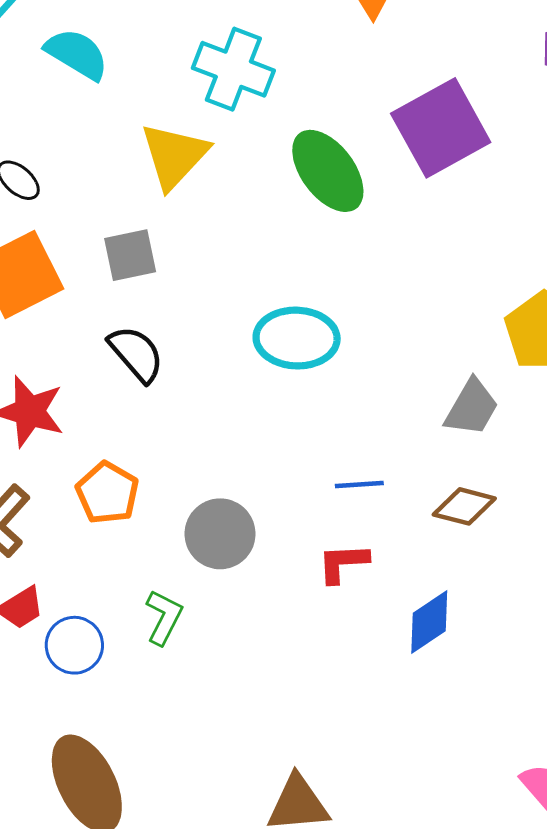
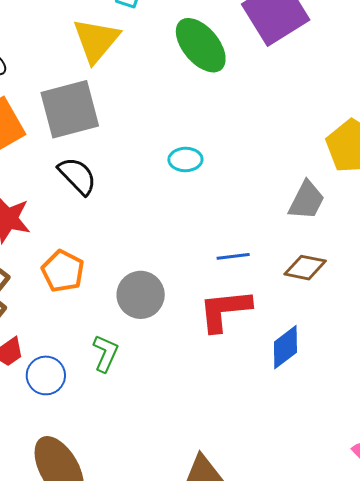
gray square: (130, 255) -> (70, 109), size x1.6
cyan ellipse: (297, 338) -> (185, 159), size x0.6
red L-shape: (343, 563) -> (225, 310), size x1.5

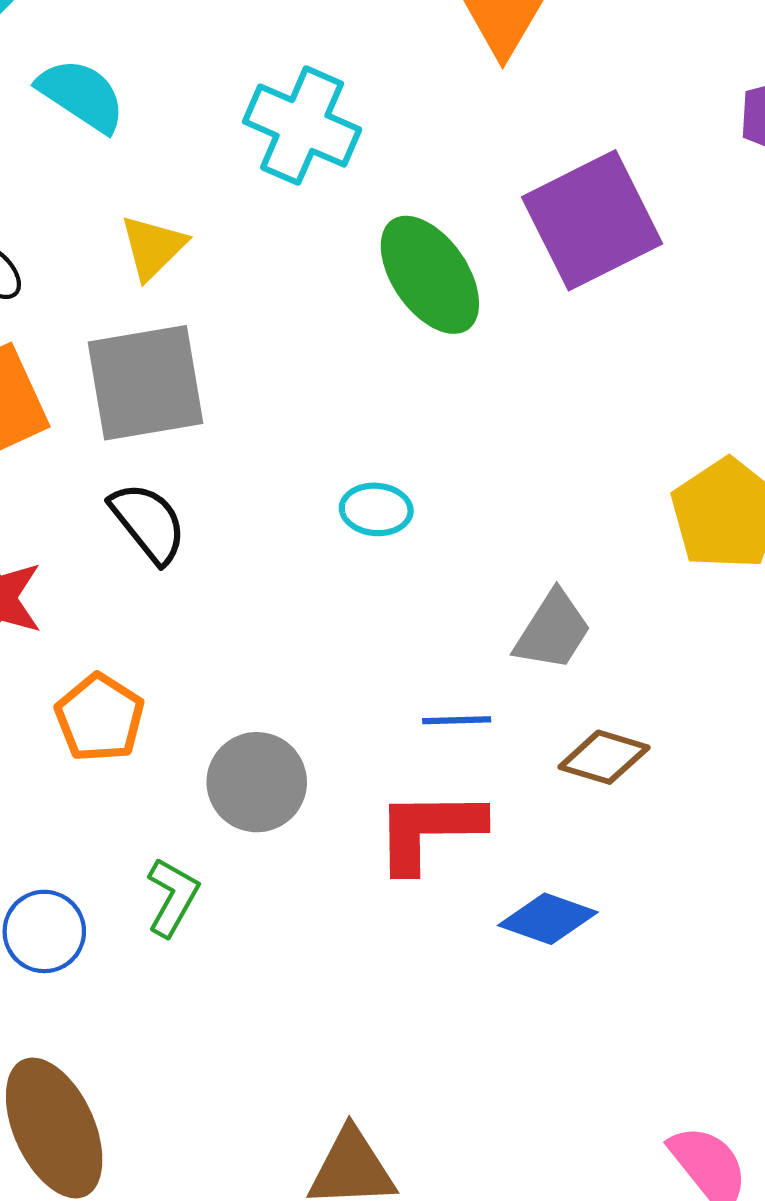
yellow triangle: (96, 40) -> (153, 247), moved, size x0.7
gray trapezoid: (307, 200) -> (553, 631), moved
blue diamond: (285, 347) -> (548, 919), turned 51

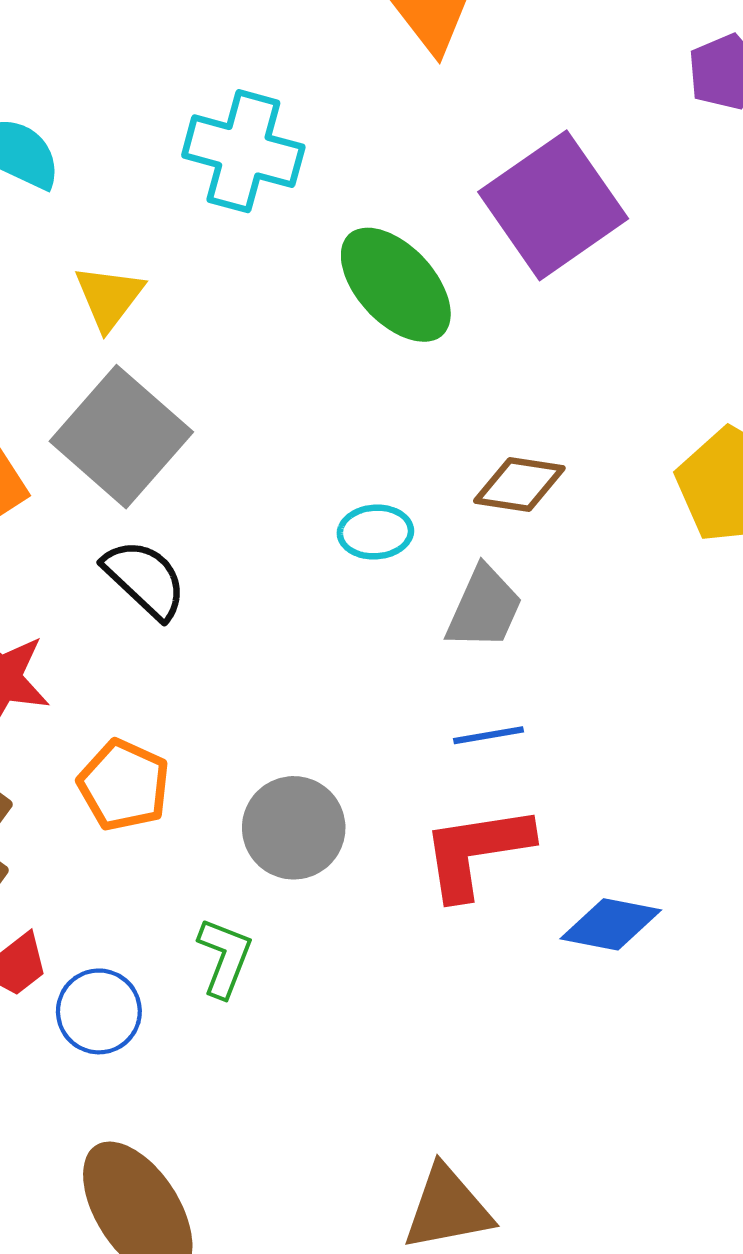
gray square: (145, 383) -> (121, 437), turned -31
gray trapezoid: (553, 631) -> (484, 608), moved
brown diamond: (604, 757) -> (519, 485), moved

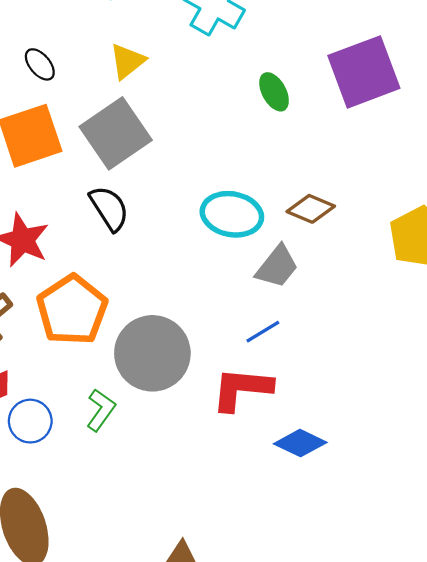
green ellipse: (396, 285) -> (274, 92), size x0.6
cyan ellipse: (375, 532) -> (232, 214), size x1.6
blue line: (489, 735) -> (263, 332), turned -36
orange pentagon: (124, 785) -> (72, 310), size x1.5
gray circle: (294, 828) -> (152, 353), size x1.4

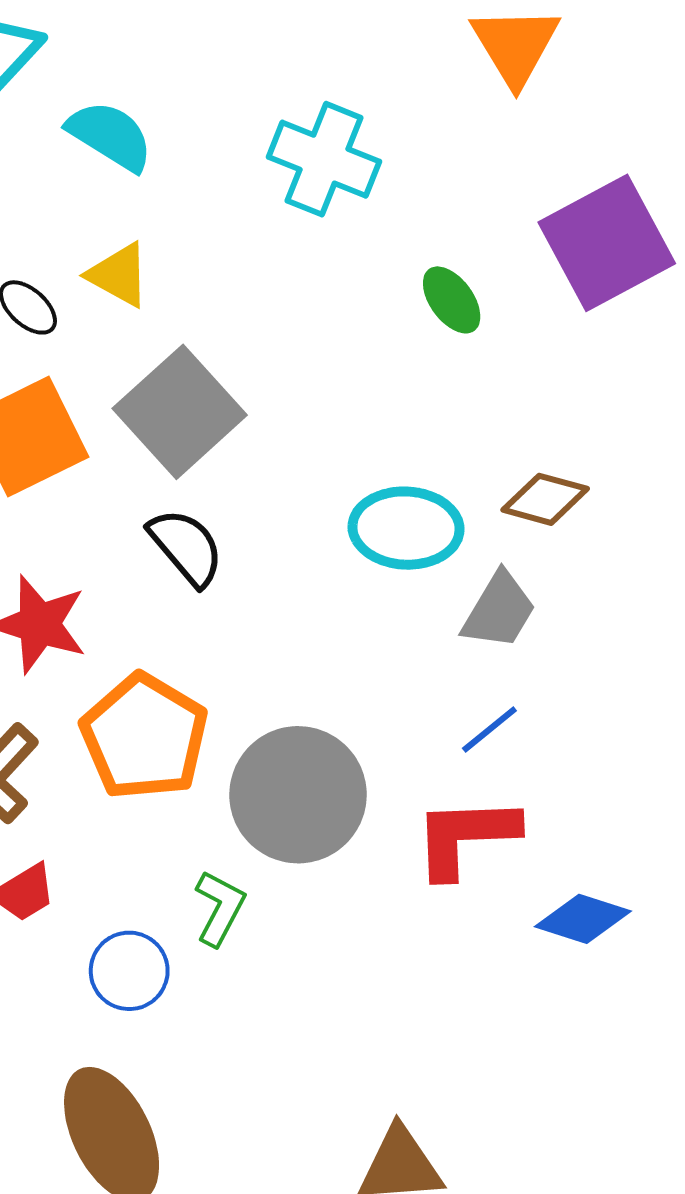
yellow triangle: (127, 61) -> (119, 275), moved, turned -45
blue circle: (30, 421) -> (129, 971), moved

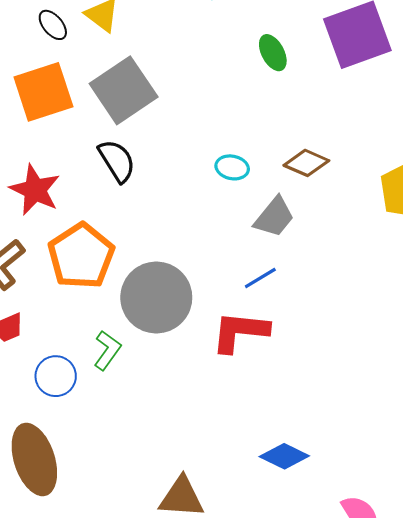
cyan ellipse: (406, 528) -> (232, 167), size x0.6
blue diamond: (583, 919) -> (284, 456), moved

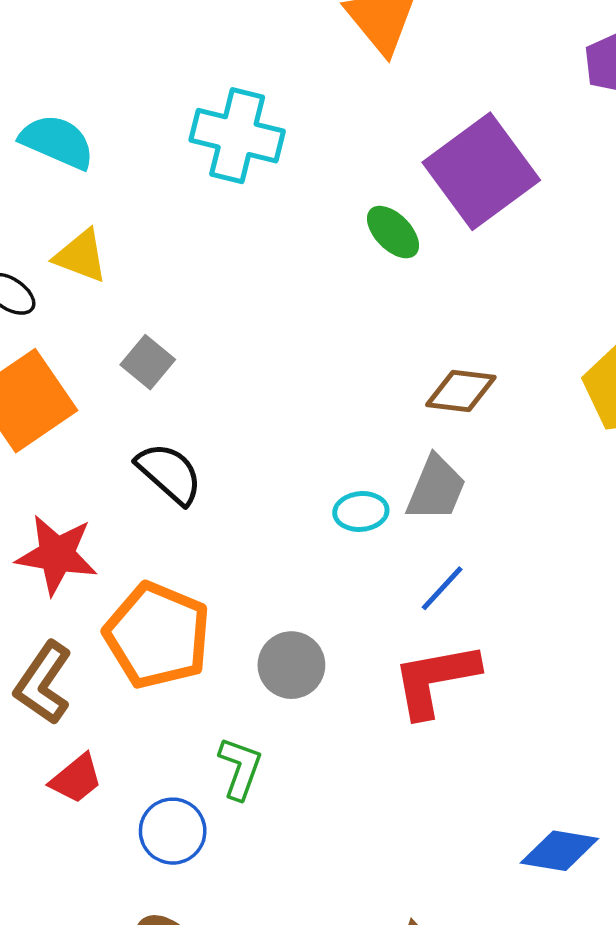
green ellipse: (273, 53) -> (393, 232), moved
gray square: (124, 90) -> (148, 362), size x0.5
cyan ellipse: (232, 167) -> (361, 511), moved
gray circle: (156, 298) -> (291, 665), size x0.6

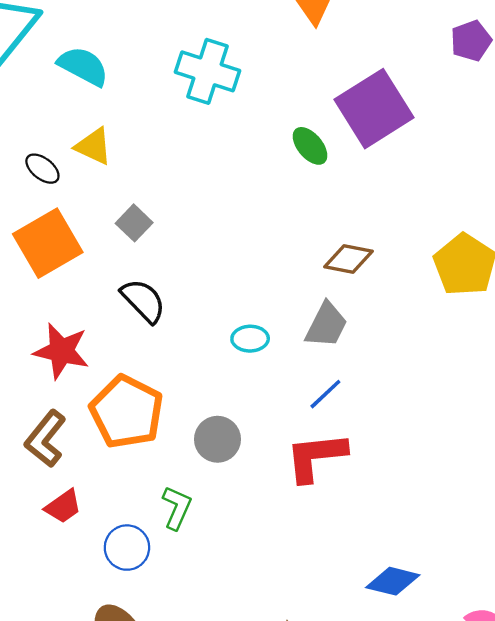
cyan ellipse: (361, 511) -> (250, 339), moved

